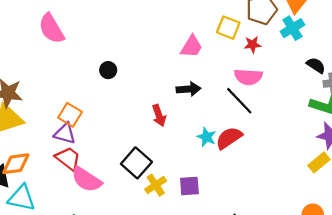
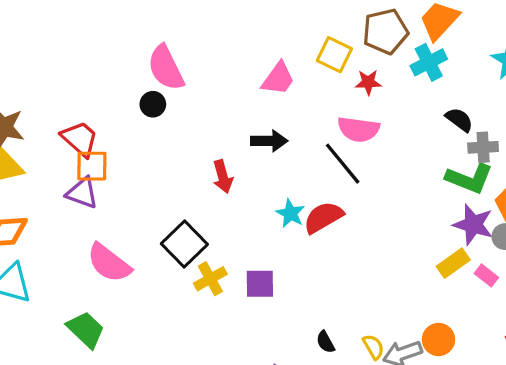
pink semicircle: (51, 29) -> (166, 68), moved
orange square: (70, 115) -> (92, 166), turned -35
red trapezoid: (68, 159) -> (80, 139), moved

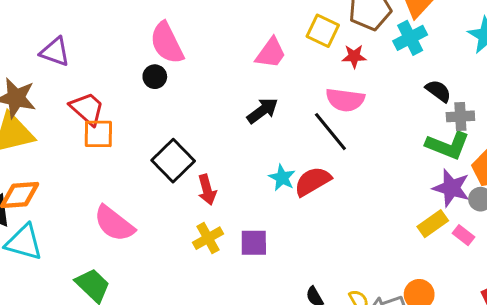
black arrow: (269, 141) -> (262, 111), turned -36
red arrow: (223, 177) -> (207, 190), moved
purple triangle: (82, 193) -> (55, 52), moved
black square: (184, 244) -> (173, 161), moved

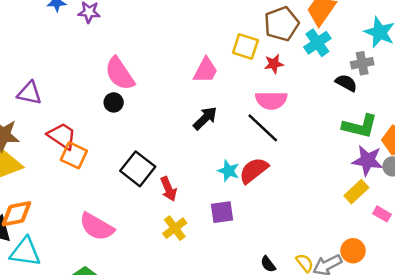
gray cross: (460, 116) -> (362, 63), moved
orange square: (98, 134) -> (74, 155), turned 32
pink rectangle: (463, 235) -> (382, 214), moved
purple square: (254, 243) -> (222, 212), moved

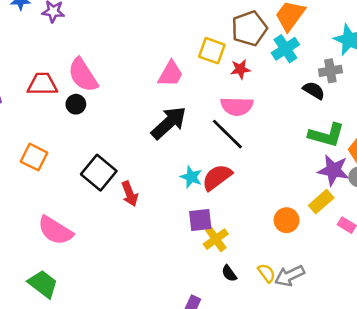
black arrow: (205, 118) -> (169, 123), size x1.4
red trapezoid: (62, 136) -> (42, 84), moved, turned -36
purple square: (222, 212) -> (200, 220), moved
yellow cross: (175, 228) -> (216, 239), moved
orange circle: (353, 251) -> (287, 220), moved

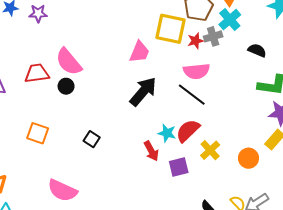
yellow square: (212, 51) -> (171, 29), size x1.4
gray cross: (330, 71) -> (213, 36), moved
black square: (99, 173) -> (92, 139), size x0.6
red arrow: (130, 194) -> (151, 151), moved
yellow cross: (216, 239) -> (210, 150), moved

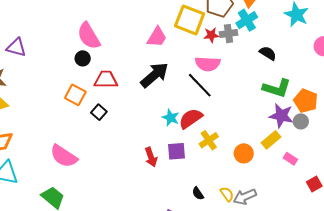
red trapezoid: (37, 73) -> (106, 80), moved
orange square: (38, 133) -> (75, 95), moved
red arrow: (151, 151) -> (151, 157), moved

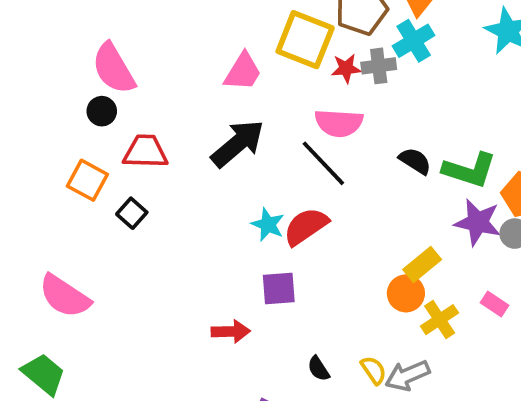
black semicircle: (268, 53) -> (415, 161), moved
yellow cross: (209, 140) -> (440, 320), moved
yellow rectangle: (271, 140) -> (422, 264), moved
red arrow: (151, 157) -> (231, 331), moved, turned -72

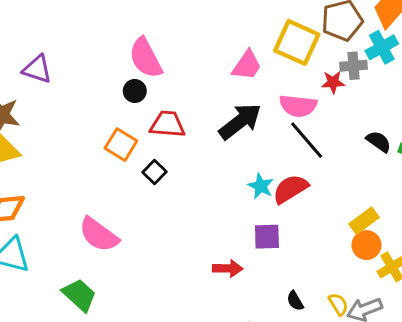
red star: (346, 68) -> (333, 82), moved
pink semicircle: (339, 123) -> (298, 106), moved
yellow rectangle: (422, 264) -> (364, 221), moved

